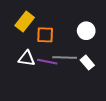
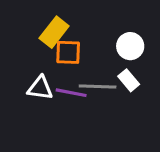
yellow rectangle: (25, 21) -> (54, 32), moved
white rectangle: (87, 63) -> (129, 80), moved

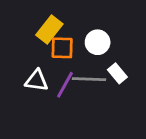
white circle: (130, 46) -> (98, 42), moved
purple line: (71, 93) -> (65, 85), turned -72

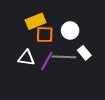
yellow rectangle: (49, 29) -> (36, 21), turned 30

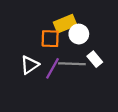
yellow rectangle: (36, 21) -> (65, 24), moved
white triangle: (26, 58) -> (30, 65), turned -42

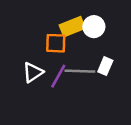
white circle: (79, 34) -> (94, 27), moved
white rectangle: (95, 59) -> (105, 66), turned 63

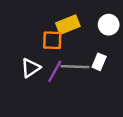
white circle: (94, 27) -> (109, 25), moved

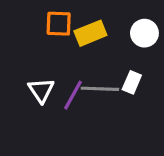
orange square: (52, 40) -> (59, 24), moved
white triangle: (31, 68) -> (41, 90), turned -30

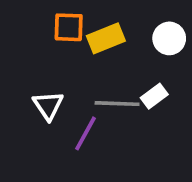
white rectangle: (132, 82) -> (154, 96), turned 30
purple line: (73, 95) -> (85, 133), moved

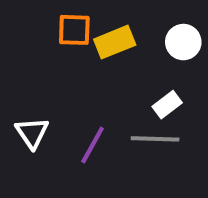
gray line: (117, 104) -> (155, 139), moved
white triangle: (48, 105) -> (32, 133), moved

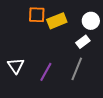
white rectangle: (167, 105) -> (83, 42), moved
gray line: (155, 139) -> (77, 69), turned -70

